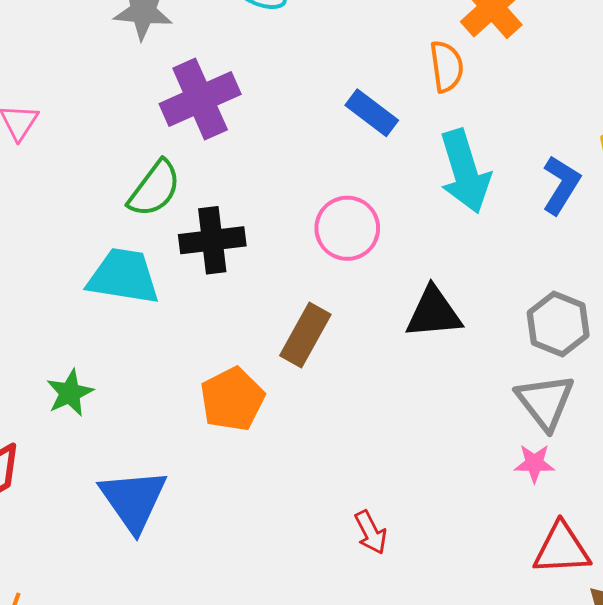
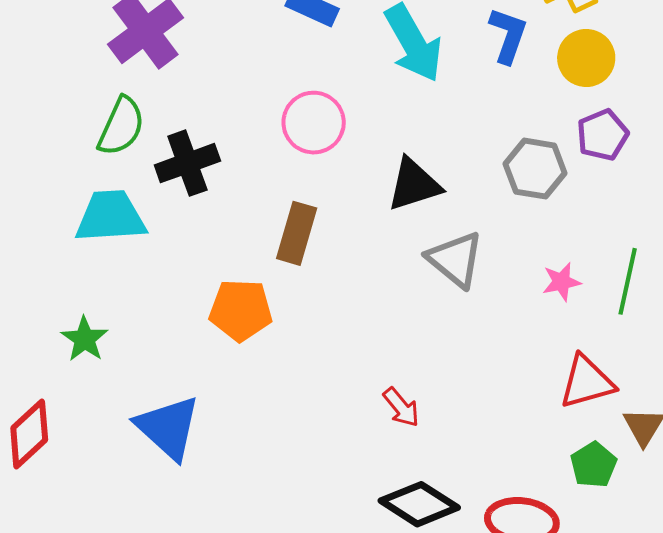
orange pentagon: (232, 399) -> (241, 310), turned -30
gray triangle: (545, 402) -> (455, 259), moved
pink star: (534, 463) -> (561, 282), moved

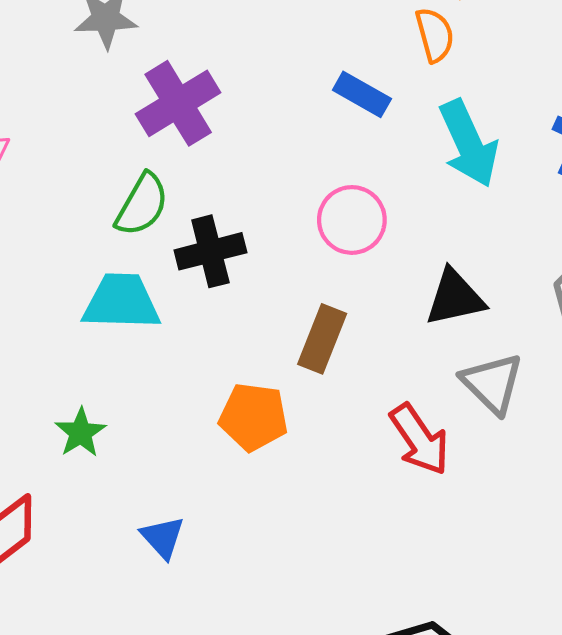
red arrow: (401, 407) -> (420, 439), moved, size x1.6
blue triangle: (168, 428) -> (163, 537), size x0.6

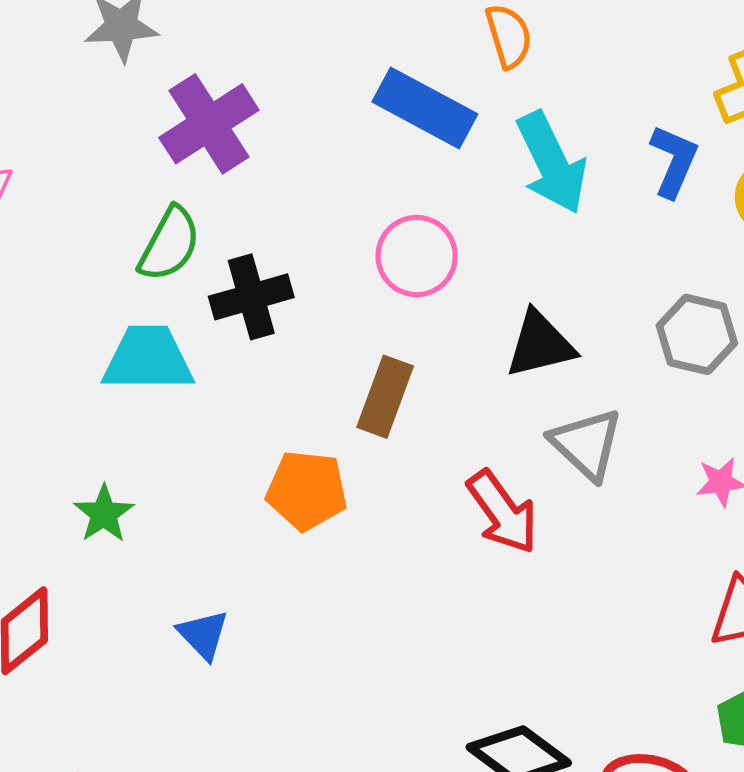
blue rectangle: (362, 94) -> (425, 108), size x1.5

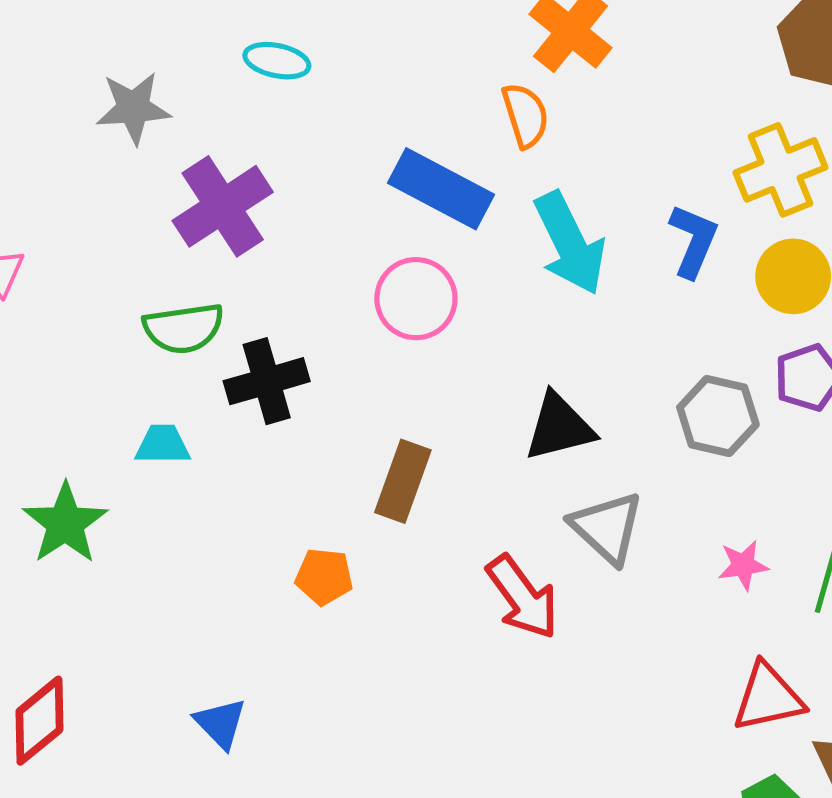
green semicircle: (169, 244) -> (184, 328), turned 54
pink circle: (417, 256) -> (416, 299), moved
cyan trapezoid: (148, 359) -> (163, 445), size x0.6
orange pentagon: (307, 490) -> (324, 577), size x0.7
green star: (104, 514) -> (65, 523), moved, size x1.4

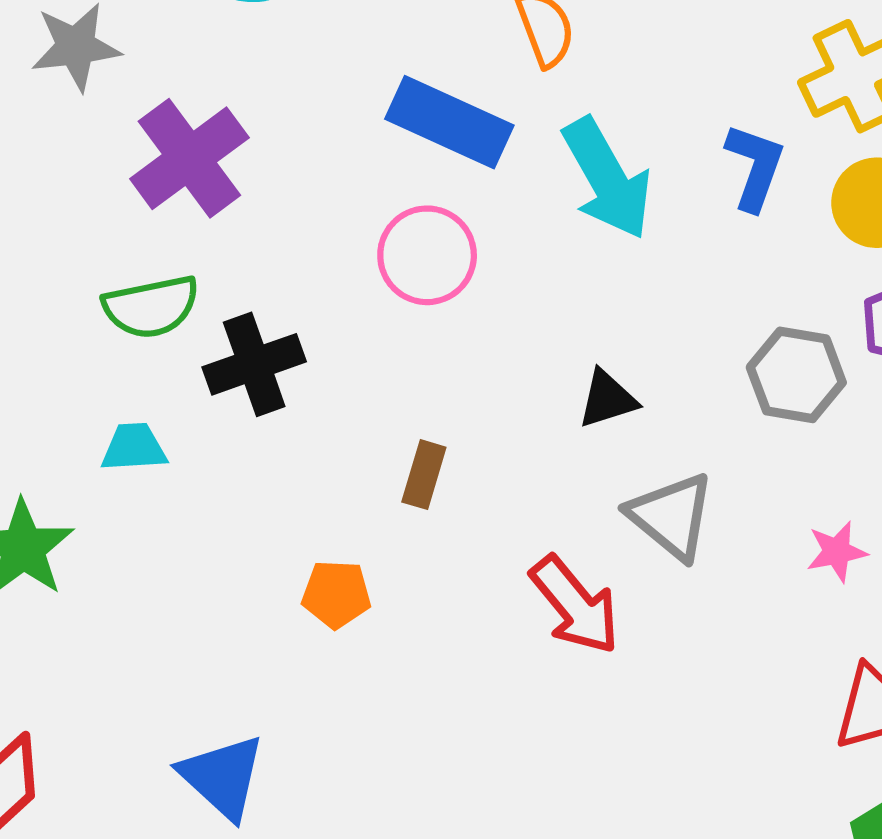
black triangle: (559, 427) -> (607, 399), size x0.7
brown rectangle: (403, 481) -> (424, 475), size x0.7
blue triangle: (220, 723) -> (222, 777), size x1.4

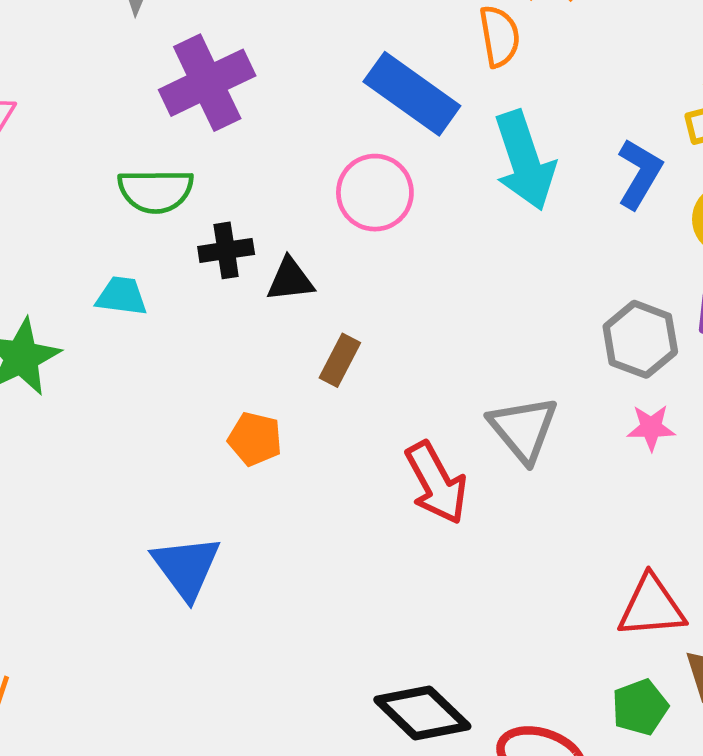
black cross: (254, 364) -> (226, 250), size x0.7
black triangle: (607, 399) -> (290, 280), moved
pink star: (837, 552) -> (651, 428), moved
blue triangle: (222, 777) -> (186, 567), moved

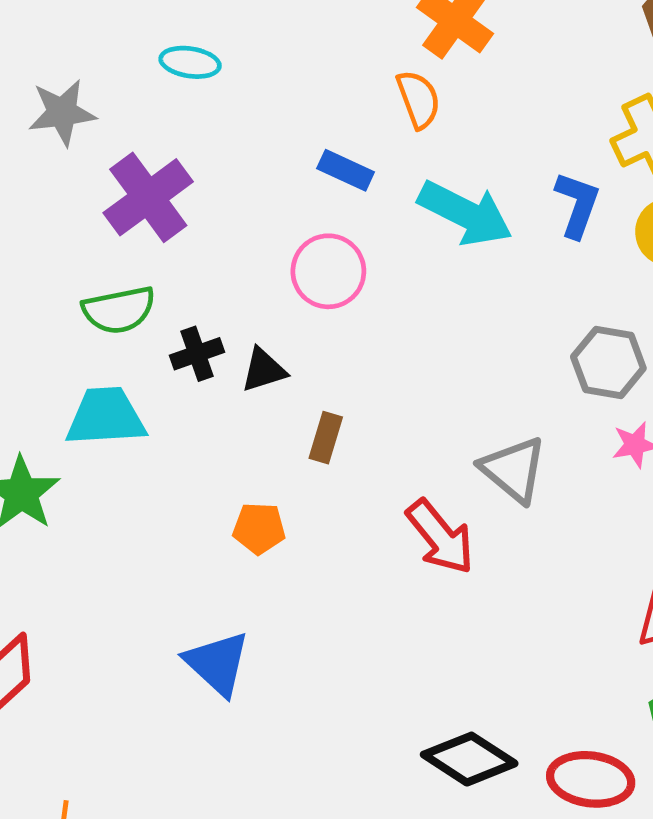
blue rectangle: (412, 94) -> (346, 170), size x0.6
cyan arrow: (525, 161) -> (465, 213), turned -34
cyan trapezoid: (122, 296) -> (106, 417), size x1.6

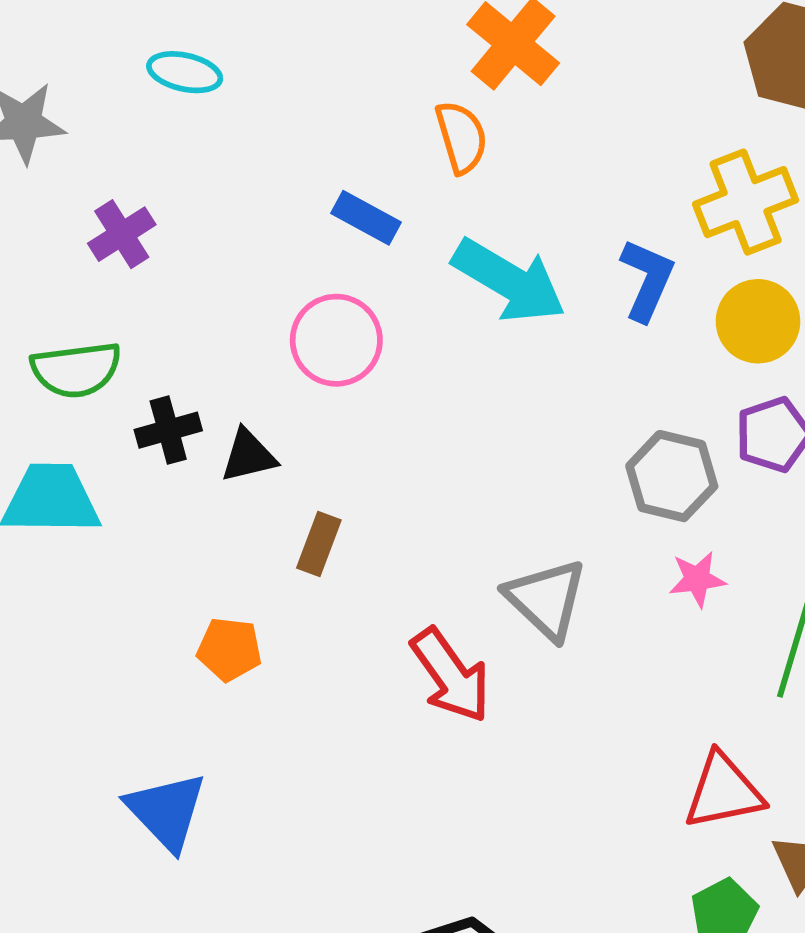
purple cross: (148, 197) -> (122, 234), size x0.6

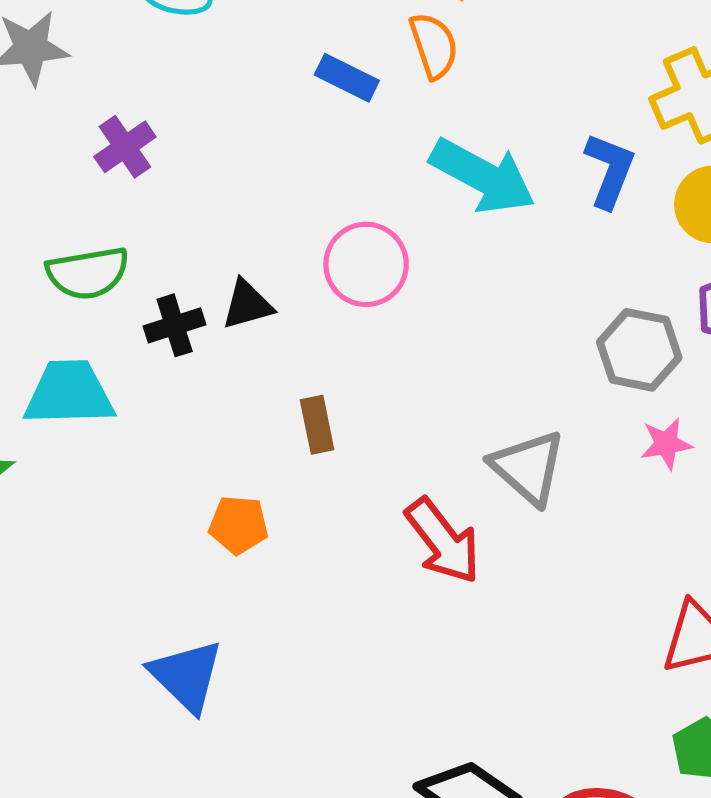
blue rectangle: (366, 218) -> (347, 78), moved
pink circle: (336, 340) -> (366, 264), moved
black triangle: (248, 456) -> (247, 305), moved
brown rectangle: (319, 544) -> (317, 425), turned -30

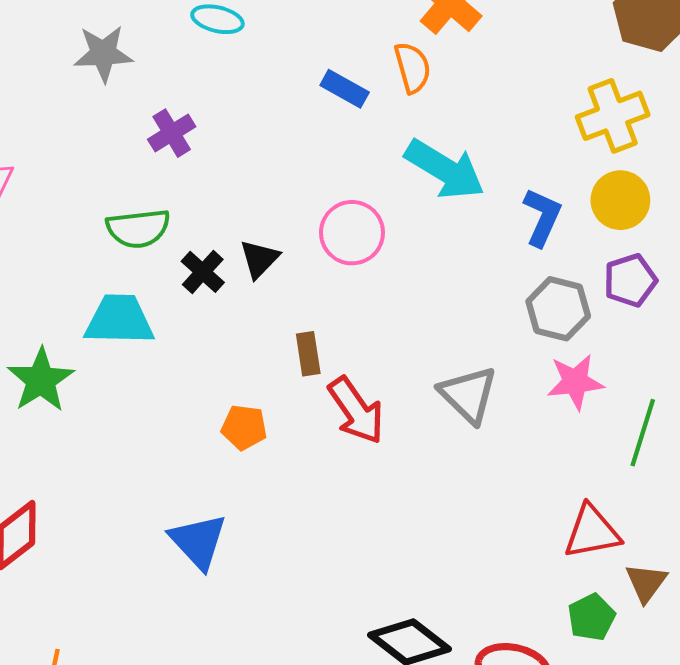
blue L-shape: (610, 170) -> (542, 217), moved
black triangle: (247, 305) -> (259, 259), turned -33
black cross: (175, 325) -> (203, 272), turned -33
pink star: (666, 444) -> (575, 382), size x1.4
red arrow: (443, 541) -> (356, 410), moved

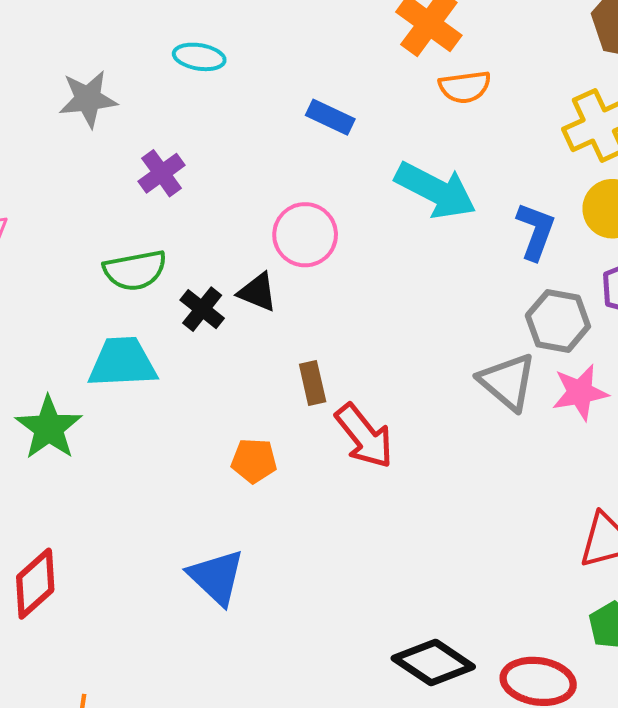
orange semicircle: (412, 68) -> (465, 87), moved, turned 102
pink circle: (352, 233) -> (305, 235), moved
black triangle: (259, 259) -> (257, 292), turned -48
gray triangle: (468, 395) -> (507, 382), moved

